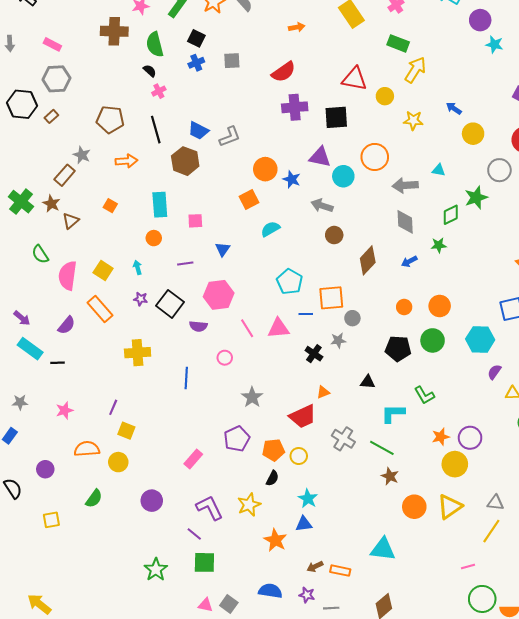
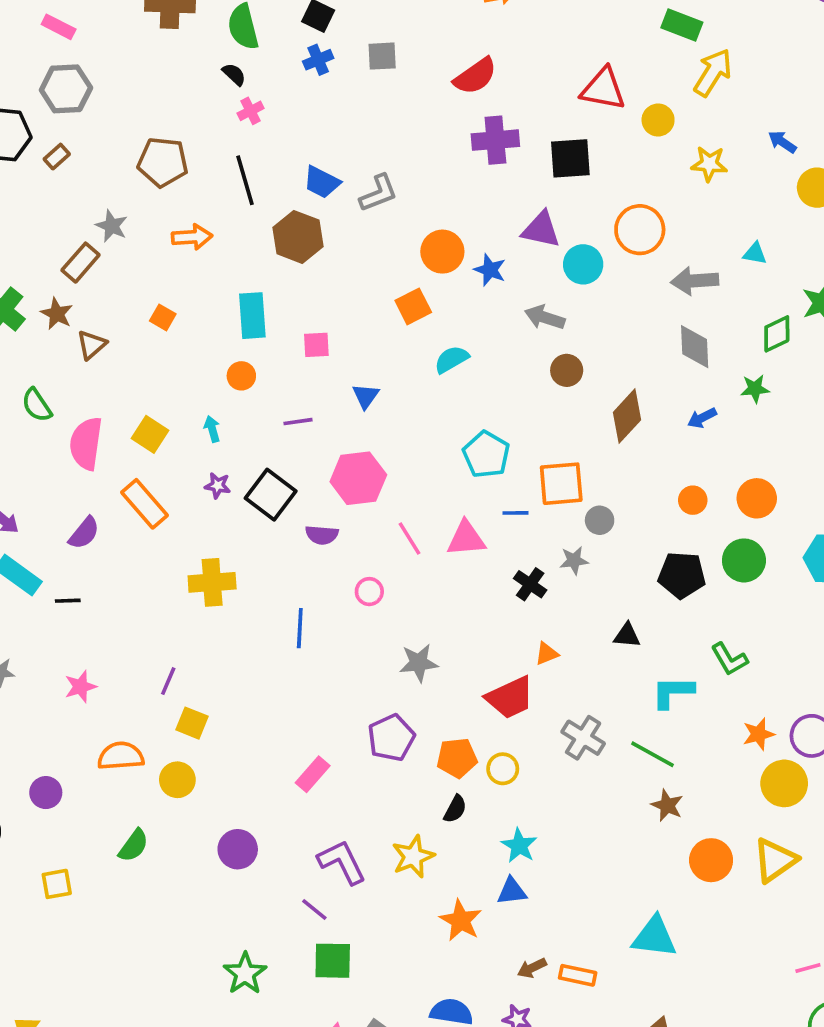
gray star: (252, 397) -> (419, 663), turned 30

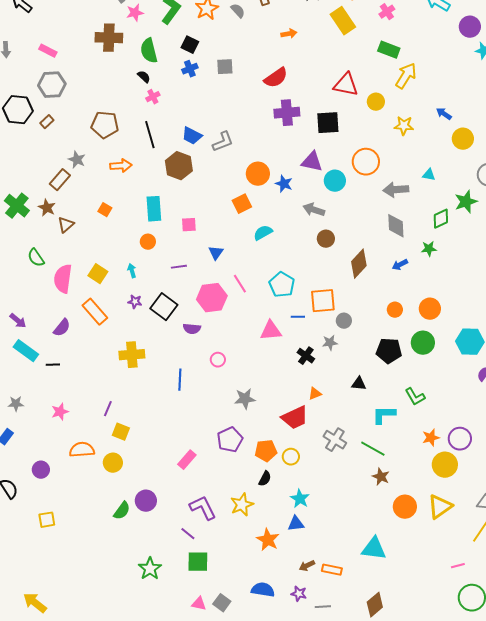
pink line: (409, 539) -> (240, 284), moved
green semicircle: (134, 846) -> (122, 511), moved

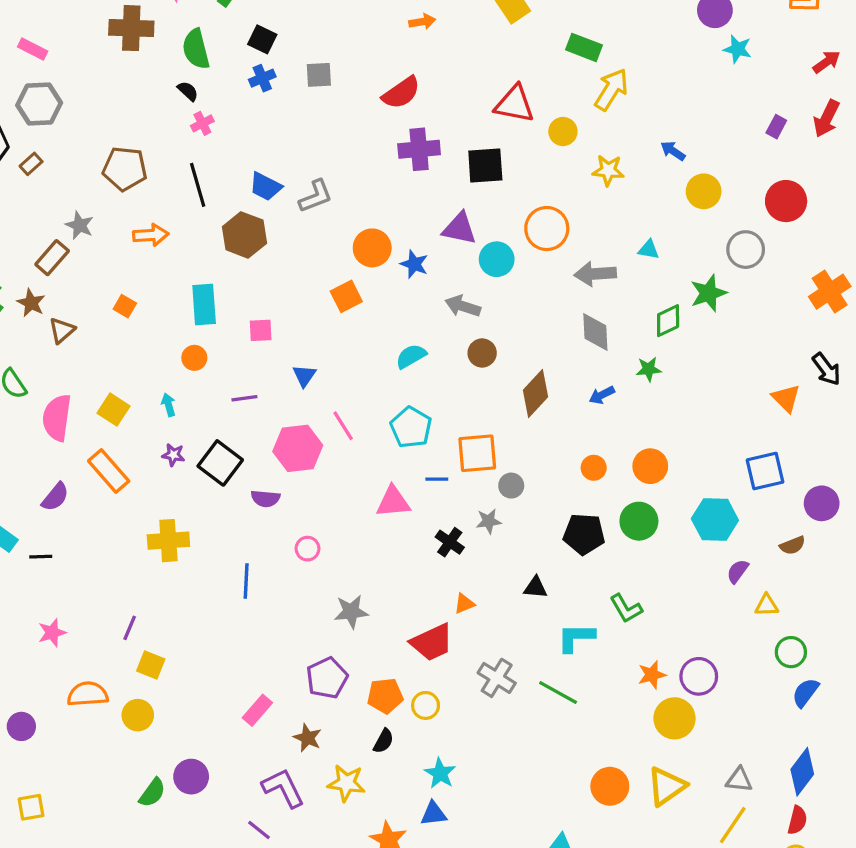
cyan semicircle: (263, 233) -> (411, 356), moved
brown star: (381, 477) -> (308, 738), moved
yellow star: (242, 505) -> (346, 783), turned 30

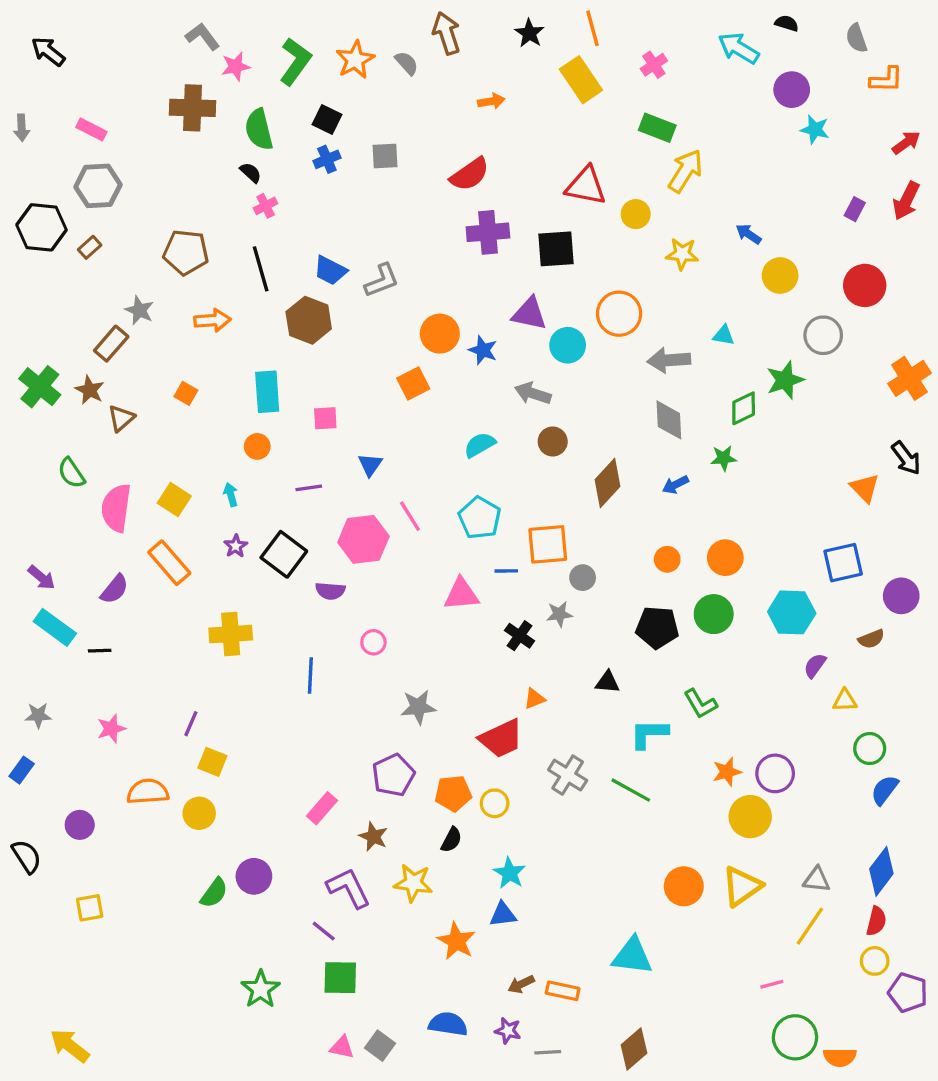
purple star: (173, 455) -> (236, 546), turned 30

